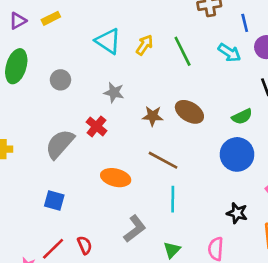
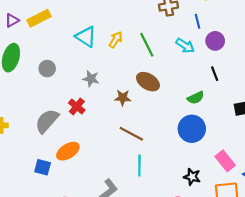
yellow rectangle: (51, 18) -> (39, 18), size x1.5
brown ellipse: (189, 112) -> (148, 82), moved
orange ellipse: (116, 178) -> (68, 151), moved, turned -45

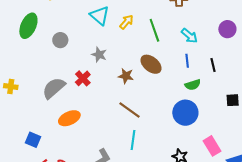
blue line: (198, 21) -> (187, 61), moved
purple circle: (215, 41) -> (227, 29), moved
blue square: (43, 167) -> (33, 140), moved

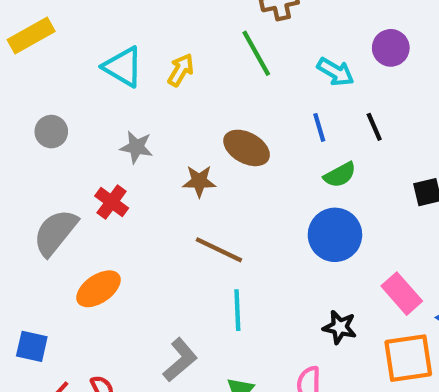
green line: (154, 30) -> (256, 53), moved
cyan arrow: (189, 36) -> (335, 72), moved

